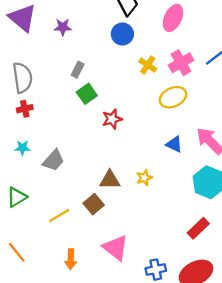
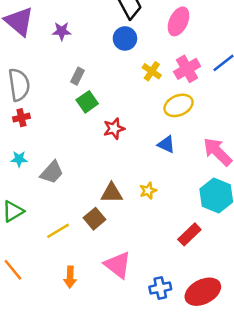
blue triangle: (174, 144) -> (166, 144), moved
red rectangle: (198, 228) -> (189, 234), moved

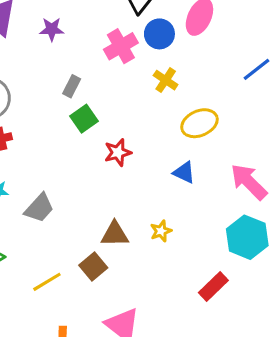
blue circle: (125, 38) -> (159, 34), moved
pink cross: (187, 69) -> (121, 46), moved

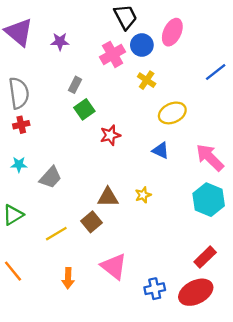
red rectangle: (213, 286) -> (205, 257), moved

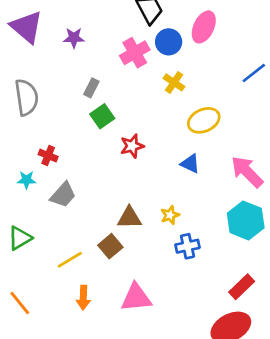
red cross: (21, 125) -> (48, 156), moved, turned 35
pink triangle: (114, 266) -> (136, 298), turned -44
orange arrow: (68, 278) -> (83, 298), moved
blue cross: (155, 289) -> (188, 246), moved

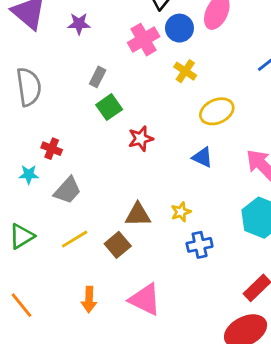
yellow line: (70, 260) -> (75, 239), moved
pink triangle: (136, 298) -> (145, 299), turned 32

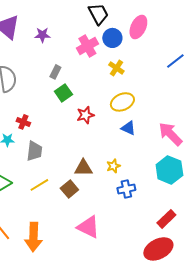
yellow ellipse: (217, 111) -> (122, 102), moved
gray trapezoid: (67, 190) -> (34, 151), turned -35
orange arrow: (89, 299) -> (33, 237), moved, size x1.6

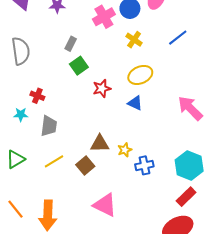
blue line: (175, 61) -> (178, 38), moved
blue triangle: (128, 128) -> (135, 103), moved
yellow star: (113, 166) -> (125, 150), moved
cyan hexagon: (169, 170) -> (189, 165), moved

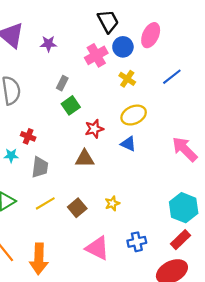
brown triangle: (100, 144) -> (85, 159), moved
yellow star: (125, 150) -> (112, 203), moved
blue cross: (144, 165) -> (137, 242), moved

